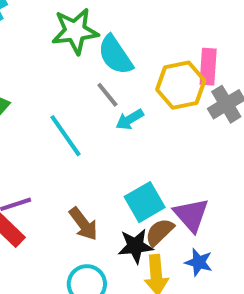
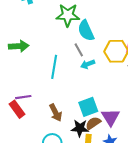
cyan line: (65, 136) -> (54, 67), turned 35

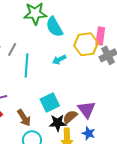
gray line: (79, 50) -> (12, 50), moved, turned 64
cyan square: (88, 107) -> (50, 103), moved
brown arrow: (56, 113) -> (24, 118), moved

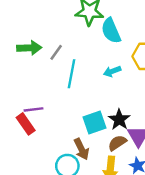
brown arrow: (24, 118) -> (81, 149), moved
black star: (58, 123) -> (119, 120), moved, turned 30

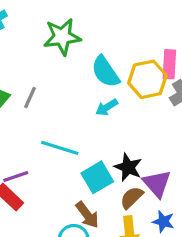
cyan semicircle: (111, 31) -> (105, 72), moved
cyan line: (71, 74) -> (60, 148), moved, turned -72

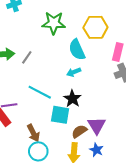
yellow hexagon: (147, 79) -> (95, 27), moved
black star: (128, 167) -> (72, 99), moved
cyan square: (97, 177) -> (60, 115), turned 30
brown arrow: (87, 215) -> (33, 133), moved

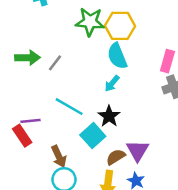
yellow hexagon: (95, 27) -> (120, 26), moved
cyan arrow: (74, 72) -> (112, 84), turned -32
cyan square: (60, 115) -> (93, 136), turned 36

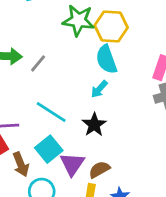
cyan square: (93, 136) -> (49, 149), moved
purple triangle: (137, 151) -> (72, 164), moved
brown arrow: (59, 156) -> (21, 164), moved

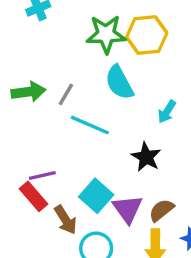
cyan semicircle: (106, 59) -> (119, 82), moved
cyan arrow: (99, 89) -> (167, 112), moved
cyan line: (51, 112) -> (90, 125), moved

